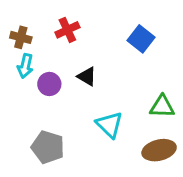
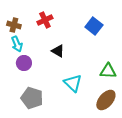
cyan arrow: (25, 66) -> (17, 44), turned -35
purple circle: (49, 84) -> (24, 63), moved
brown ellipse: (159, 150) -> (106, 100), turned -35

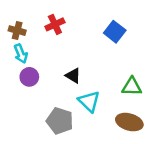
black triangle: (58, 51) -> (73, 76), moved
gray pentagon: (32, 98) -> (60, 121), moved
brown ellipse: (106, 100) -> (129, 122), turned 65

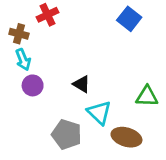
red cross: (55, 24) -> (48, 15), moved
blue square: (115, 32) -> (129, 19), moved
brown ellipse: (129, 122) -> (126, 137), moved

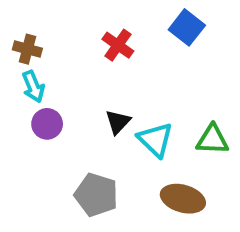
red cross: (48, 15) -> (118, 45), moved, turned -30
black triangle: (82, 84) -> (118, 122), turned 42
cyan triangle: (99, 113) -> (155, 140), moved

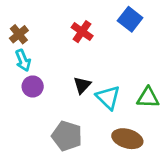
brown cross: (27, 49) -> (19, 34), turned 36

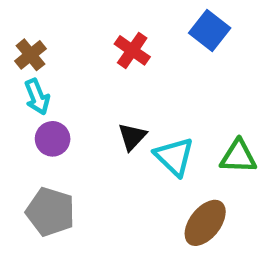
gray pentagon: (67, 136) -> (50, 212), moved
brown ellipse: (127, 139) -> (205, 223), turned -68

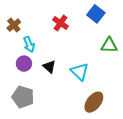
cyan arrow: (37, 97) -> (29, 44), moved
black triangle: (132, 137) -> (49, 67), moved, turned -32
green triangle: (238, 157) -> (109, 45), moved

